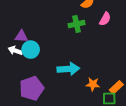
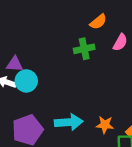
cyan arrow: (68, 69) -> (69, 122), moved

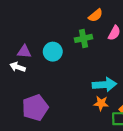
cyan circle: (26, 81) -> (53, 52), moved
cyan arrow: (69, 122) -> (104, 85), moved

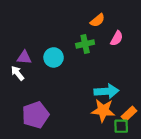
white arrow: (18, 67) -> (17, 73), turned 32
orange star: (101, 103) -> (103, 110), size x1.5

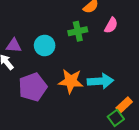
orange star: (103, 110) -> (71, 81), moved
purple pentagon: (36, 115) -> (33, 87), moved
green square: (121, 126) -> (116, 118), turned -35

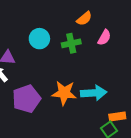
cyan circle: (45, 46) -> (39, 39), moved
orange rectangle: (124, 105) -> (117, 116), turned 35

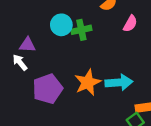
green cross: (71, 43) -> (81, 30), moved
orange star: (64, 93) -> (88, 82), turned -30

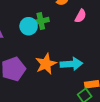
cyan circle: (61, 25) -> (29, 26), moved

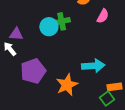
orange star: (46, 64) -> (67, 85), moved

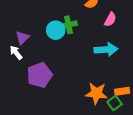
purple triangle: (16, 34) -> (22, 38), turned -48
cyan arrow: (93, 66) -> (106, 49), moved
orange star: (67, 85) -> (96, 93), moved, turned 30

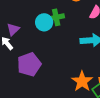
orange star: (96, 93) -> (82, 81), turned 30

